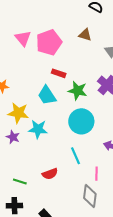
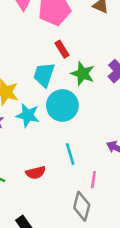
red rectangle: (59, 73) -> (62, 49), turned 32
cyan trapezoid: (47, 95) -> (44, 75), turned 45
cyan circle: (81, 121) -> (62, 105), moved

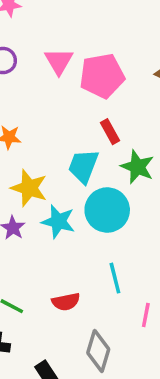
gray diamond: (82, 206) -> (98, 351), moved

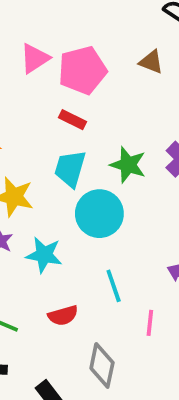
pink triangle: (59, 61) -> (35, 58), turned 32
red rectangle: (110, 132) -> (73, 120), moved, turned -30
cyan star: (58, 222) -> (44, 255), moved

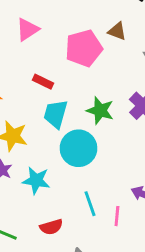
pink pentagon: (82, 70) -> (84, 48), moved
red rectangle: (73, 120) -> (43, 82), moved
pink line: (150, 323) -> (117, 216), moved

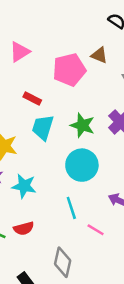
cyan circle: (78, 148) -> (82, 165), moved
pink line: (117, 216) -> (96, 230), moved, turned -66
red semicircle: (51, 227) -> (24, 228), moved

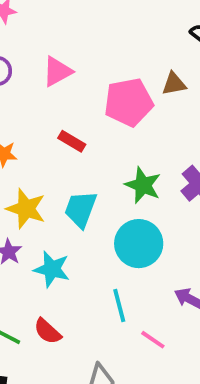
brown triangle: (99, 55) -> (174, 84), turned -36
cyan trapezoid: (43, 127) -> (81, 209), moved
red semicircle: (24, 228) -> (48, 331), turned 54

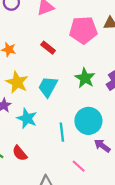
cyan circle: (139, 244) -> (88, 121), moved
cyan line: (119, 306) -> (62, 132), moved

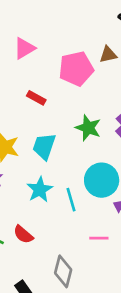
cyan star: (27, 118) -> (40, 190), moved, turned 30
pink line: (79, 166) -> (99, 238), turned -32

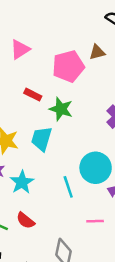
green star: (88, 128) -> (61, 109), moved
cyan star: (40, 190) -> (22, 182), moved

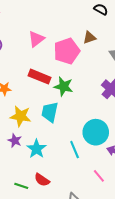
pink triangle: (20, 49) -> (36, 39), moved
red rectangle: (33, 95) -> (40, 77), size x1.5
pink line: (95, 221) -> (99, 176), turned 56

